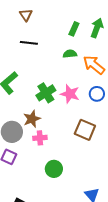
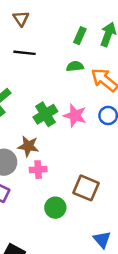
brown star: (32, 119) -> (28, 146), turned 30
brown square: (85, 130) -> (86, 188), moved

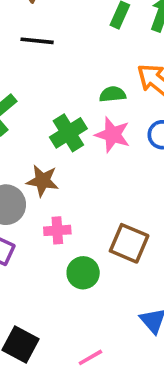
green semicircle: (75, 66) -> (113, 94), moved
pink cross: (38, 170) -> (57, 230), moved

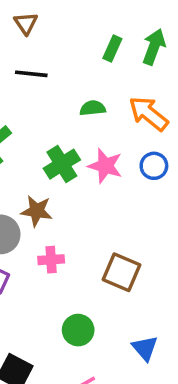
green semicircle: (113, 94) -> (93, 108), moved
green circle: (83, 273) -> (78, 330), moved

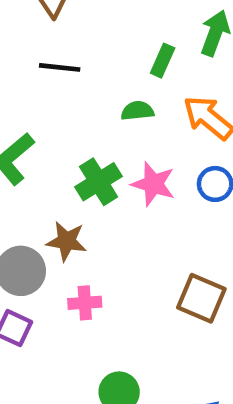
green rectangle: (112, 49) -> (163, 61), moved
brown square: (121, 272) -> (201, 298), moved

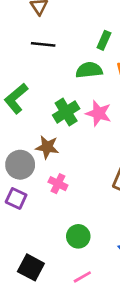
green semicircle: (137, 111) -> (89, 70), size x1.4
pink cross: (85, 303) -> (58, 184), turned 30

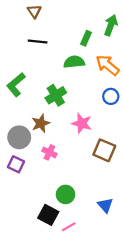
pink star: (99, 113) -> (82, 123), moved
brown star: (47, 147) -> (41, 123), turned -30
black square: (31, 267) -> (48, 215), moved

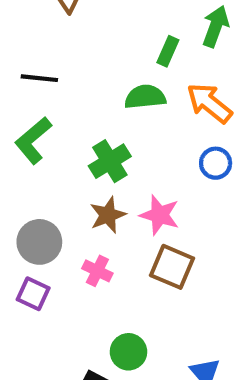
black line: (38, 41) -> (39, 78), moved
brown star: (41, 123) -> (108, 215), moved
brown square: (104, 150) -> (172, 267), moved

